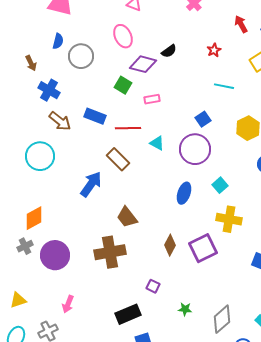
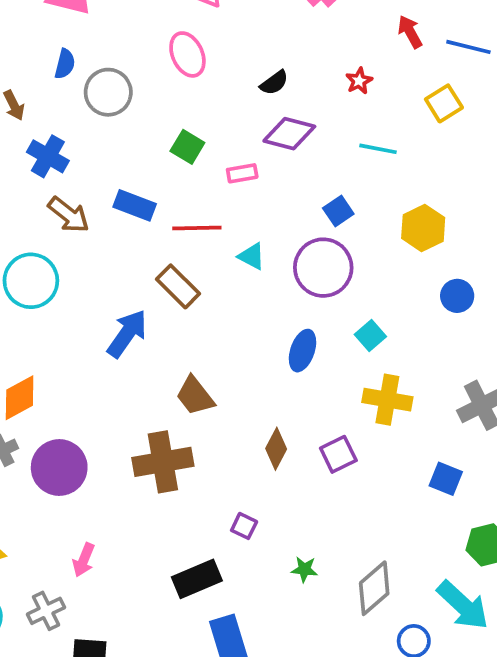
purple diamond: (143, 64) -> (289, 134), moved
purple square: (203, 248) -> (338, 454), size x0.7

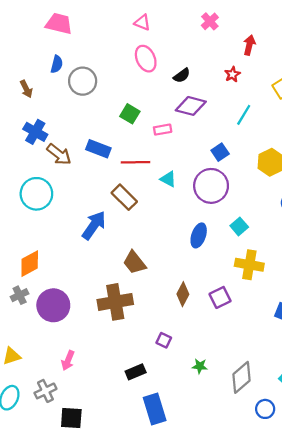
red arrow: (410, 32) -> (249, 45), moved, turned 42
pink ellipse: (187, 54) -> (146, 59), moved
cyan line: (378, 149) -> (244, 115), turned -70
blue cross: (48, 156) -> (35, 132), moved
black rectangle: (197, 579) -> (136, 372), size x0.7

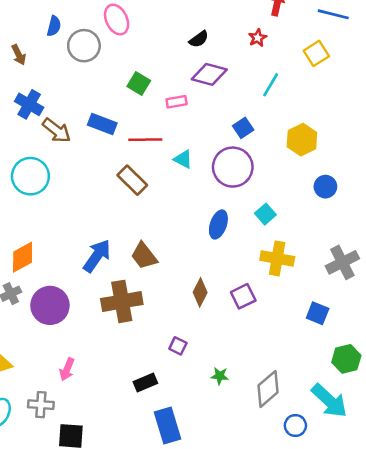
pink ellipse: (146, 59) -> (117, 20), moved
blue arrow: (94, 225) -> (97, 256), moved
gray cross: (45, 391) -> (41, 405), turned 30

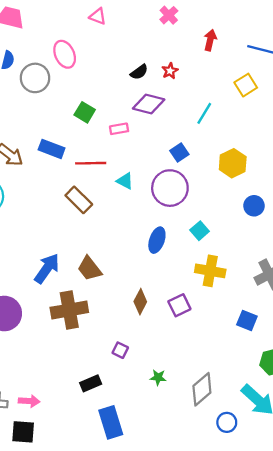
red star: (258, 38) -> (170, 71), moved
pink arrow: (67, 369) -> (29, 401), moved, turned -108

